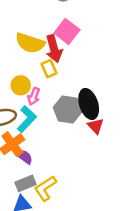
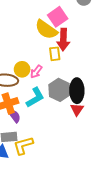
pink square: (67, 31) -> (58, 17), moved
yellow circle: (21, 85) -> (22, 69), moved
cyan L-shape: (27, 119) -> (35, 97), moved

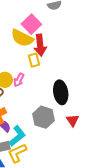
gray hexagon: (59, 90) -> (44, 117), moved
cyan L-shape: (35, 97) -> (17, 136), moved
red triangle: (77, 109) -> (72, 120), moved

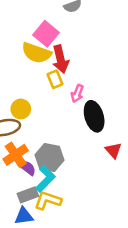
pink arrow: (19, 80) -> (77, 94), moved
gray hexagon: (44, 117) -> (50, 158), moved
yellow L-shape: (17, 153) -> (48, 200), turned 50

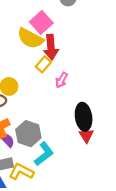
yellow rectangle: (55, 79) -> (43, 64), turned 56
black ellipse: (94, 116) -> (84, 117), moved
cyan L-shape: (45, 179) -> (44, 154), moved

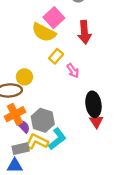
red arrow: (51, 47) -> (85, 32), moved
pink arrow: (61, 80) -> (73, 71), turned -64
yellow L-shape: (21, 172) -> (37, 142), moved

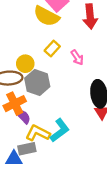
yellow rectangle: (56, 56) -> (52, 49), moved
gray hexagon: (43, 120) -> (37, 82), moved
gray rectangle: (21, 149) -> (27, 149), moved

